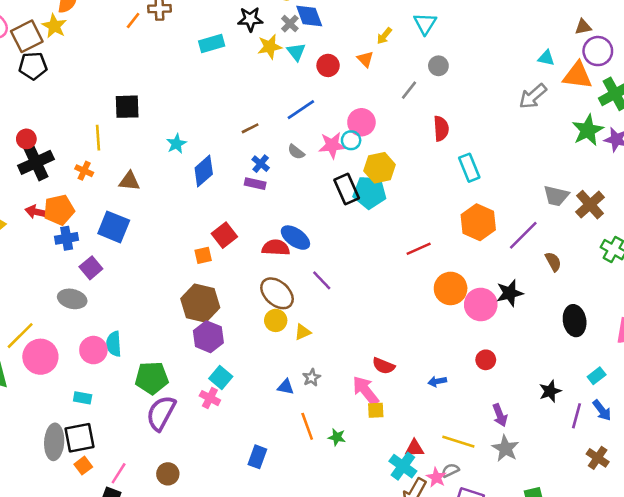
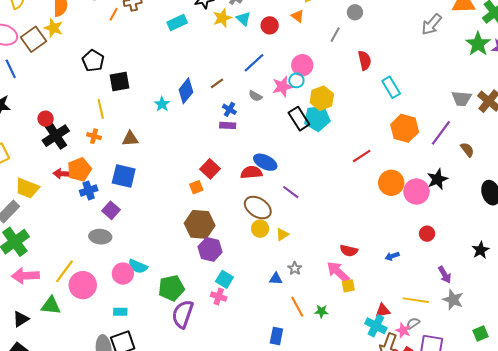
black pentagon: (33, 66) -> (93, 61), moved, turned -30
blue diamond: (204, 171) -> (186, 91), moved
cyan semicircle: (114, 344) -> (138, 266), turned -54
blue rectangle: (257, 457) -> (276, 336), moved

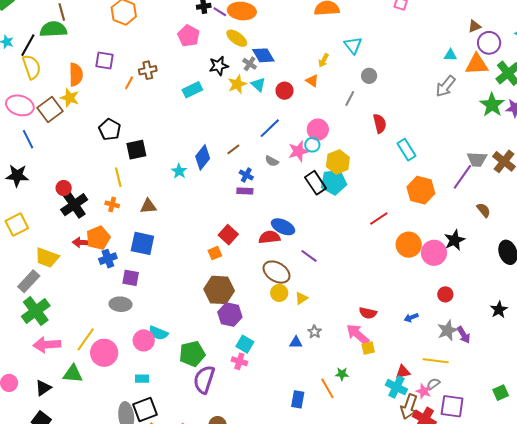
purple line: (441, 133) -> (462, 177), moved
purple square: (111, 210) -> (131, 278), turned -30
gray star: (453, 300) -> (448, 330), moved, turned 30
orange line: (297, 307) -> (327, 388), moved

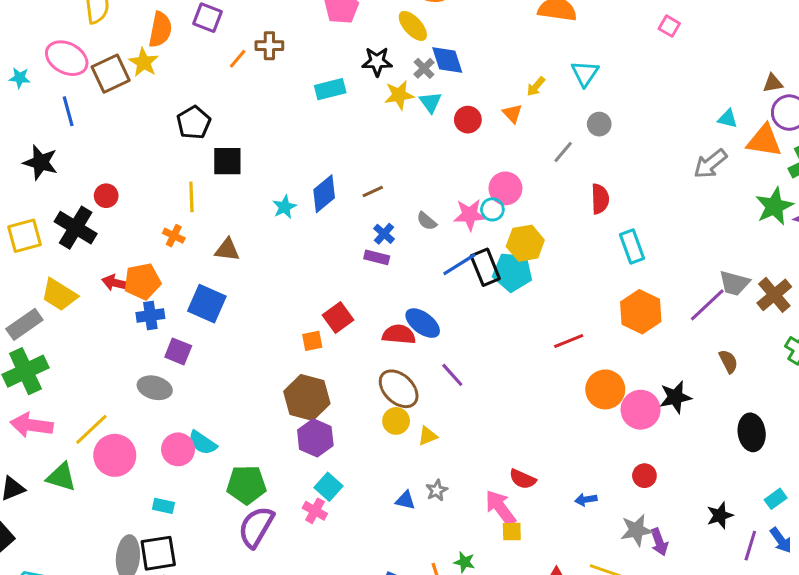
blue line: (270, 128) -> (459, 264), moved
black cross: (74, 205) -> (76, 228), moved, turned -36

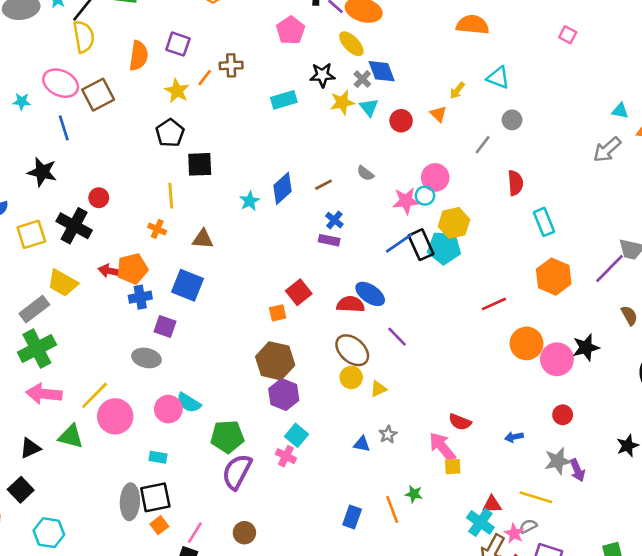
yellow star: (144, 62) -> (177, 91), moved
cyan triangle: (585, 73) -> (498, 78), turned -40
gray semicircle: (427, 221) -> (365, 173), moved

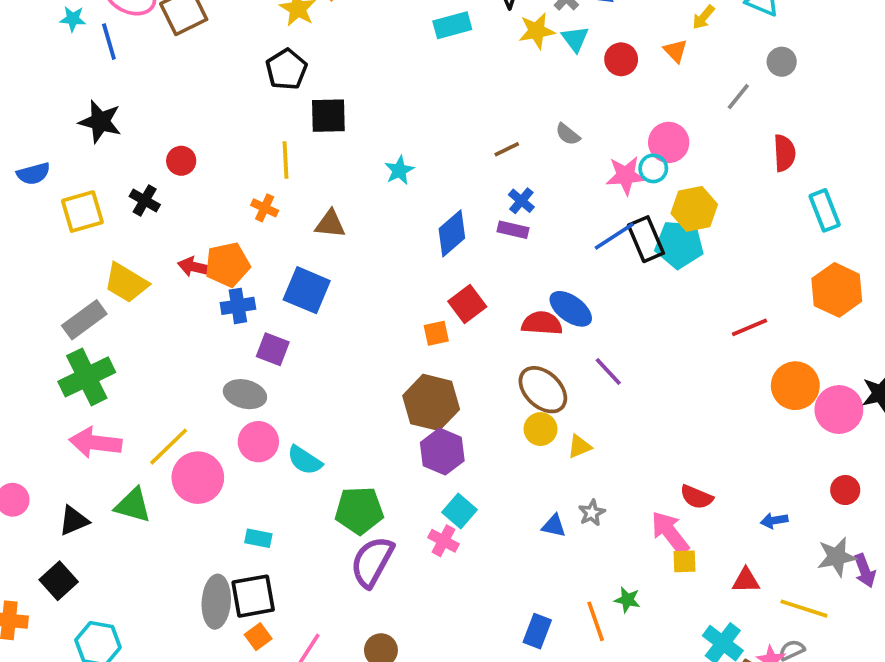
blue line: (64, 128) -> (109, 42), moved
blue diamond: (283, 188) -> (452, 233), moved
black cross: (74, 226) -> (145, 200), size x0.6
pink circle: (168, 409) -> (258, 442), moved
red triangle: (492, 504) -> (746, 580), moved

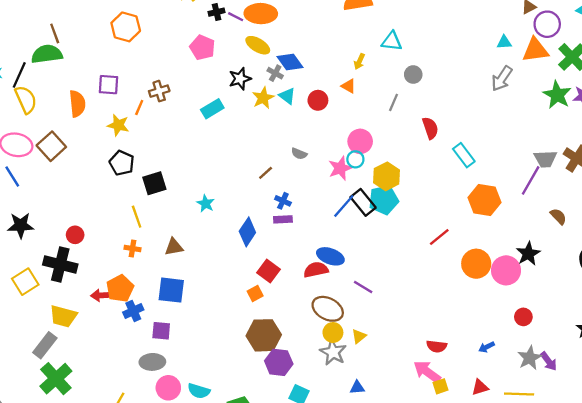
black cross: (145, 200) -> (60, 264), size x1.8
gray star: (592, 513) -> (333, 352), moved, size x1.6

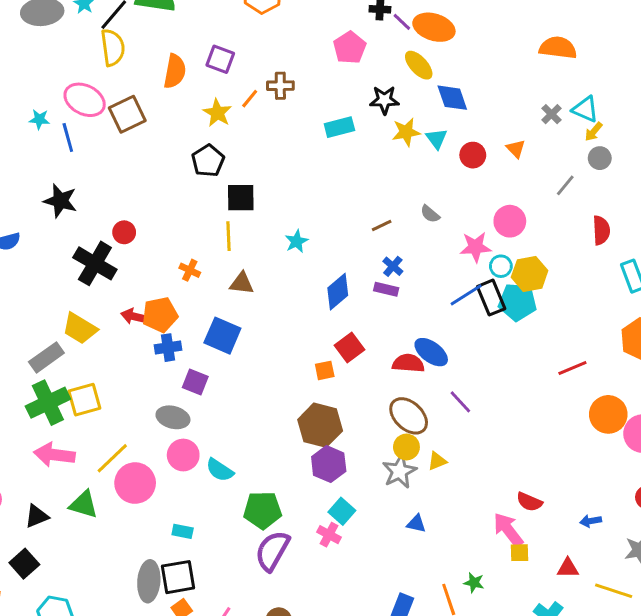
yellow arrow: (359, 61) -> (594, 132), moved
gray cross: (275, 73) -> (552, 114), moved
cyan circle: (355, 159) -> (501, 266), moved
yellow line: (137, 217) -> (228, 236), moved
yellow square: (25, 282) -> (84, 400), moved

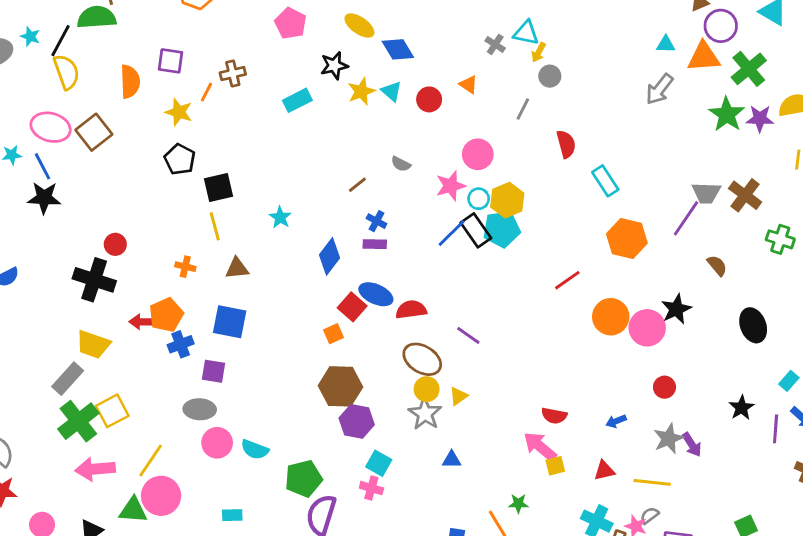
black star: (60, 201) -> (44, 198), moved
blue ellipse: (431, 352) -> (376, 294), moved
pink circle: (135, 483) -> (161, 496), moved

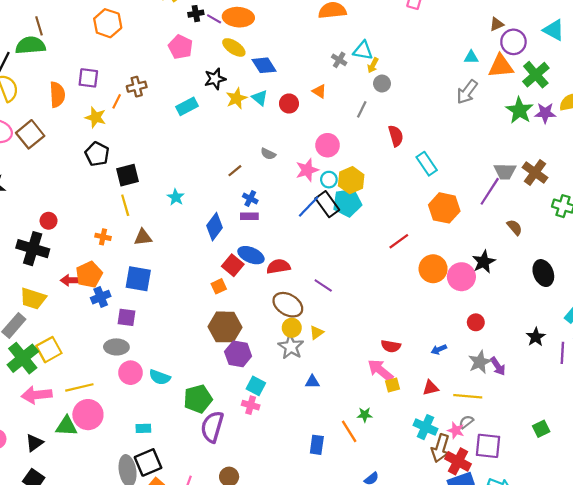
yellow line: (151, 460) -> (79, 387), turned 44

